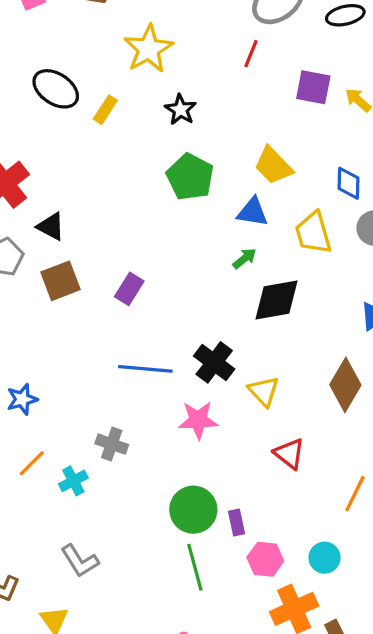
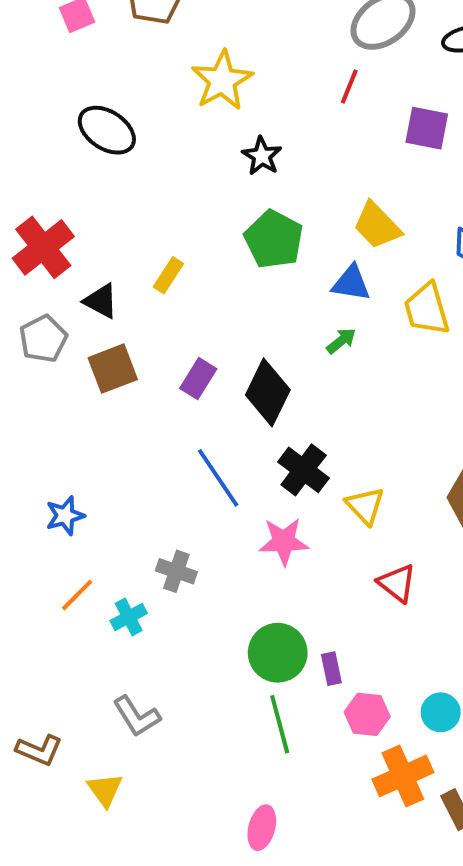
yellow rectangle: (105, 110) -> (168, 275), moved
black diamond: (277, 300) -> (268, 392), moved, turned -54
blue line: (145, 369) -> (218, 478), turned 51

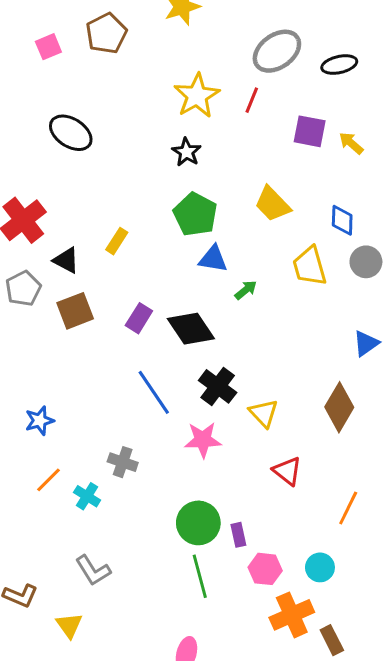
yellow star: (222, 80) -> (197, 96), moved
blue triangle: (351, 283) -> (213, 259), moved
black diamond: (268, 392) -> (191, 329), turned -60
cyan cross: (129, 617) -> (87, 496), turned -30

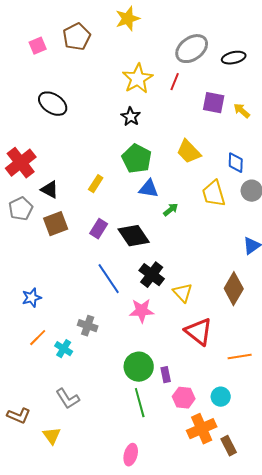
yellow rectangle: (117, 241) -> (96, 184), moved
red triangle: (287, 471) -> (199, 332), size x1.4
orange line: (348, 508) -> (240, 357), turned 55

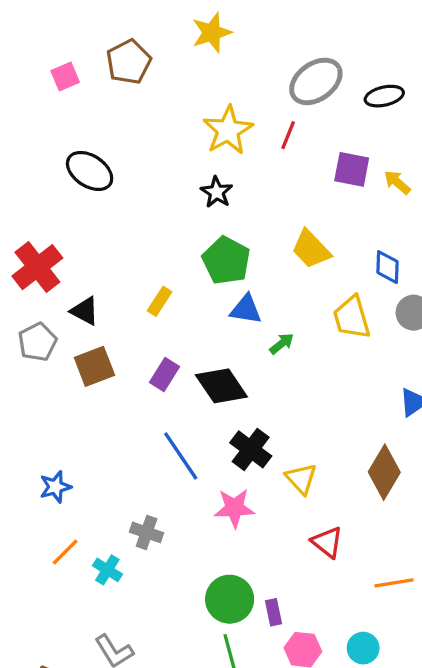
red triangle: (199, 332) -> (327, 542), size x0.7

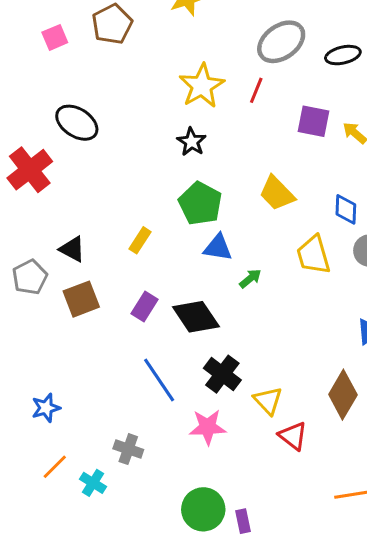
red cross: (37, 267) -> (30, 170), moved
red triangle: (327, 542) -> (293, 436), moved

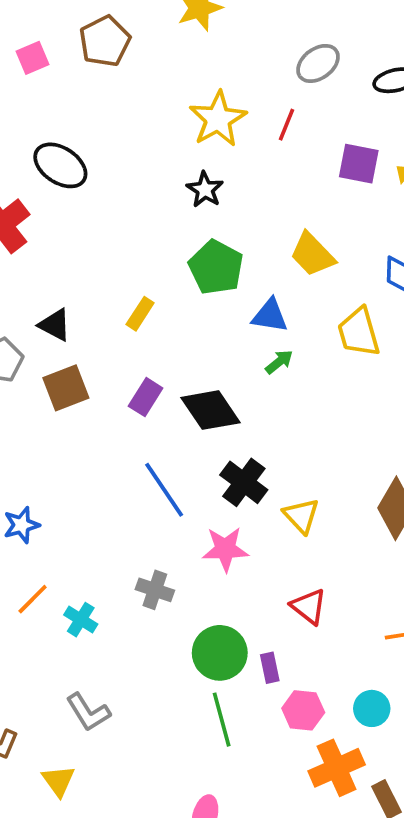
gray ellipse: (281, 42) -> (318, 63), size x0.7
blue triangle: (218, 248) -> (270, 316), moved
red triangle: (293, 436) -> (309, 607), moved
gray cross: (128, 449) -> (155, 590), moved

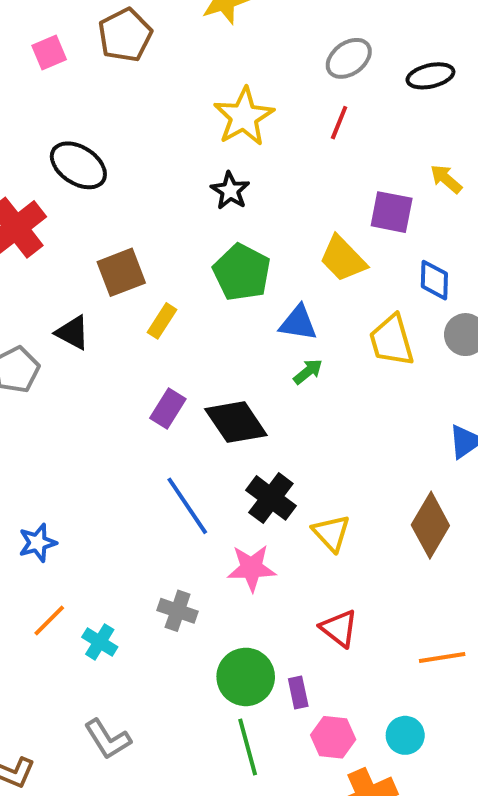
red line: (286, 125) -> (339, 123), moved
purple square: (359, 164) -> (392, 212), moved
brown square: (66, 388) -> (121, 272), moved

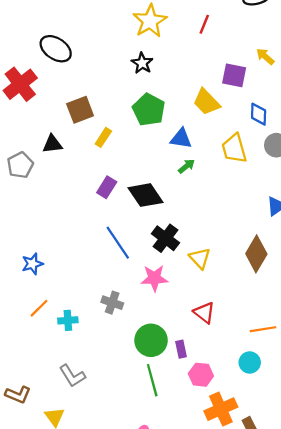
black triangle: (73, 333) -> (52, 144), turned -35
cyan cross: (100, 642) -> (68, 320), turned -36
cyan circle: (405, 735) -> (250, 362), moved

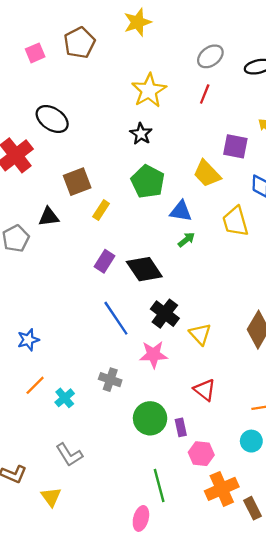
cyan cross: (68, 320) -> (65, 398), turned -36
green line: (152, 380) -> (159, 485), moved

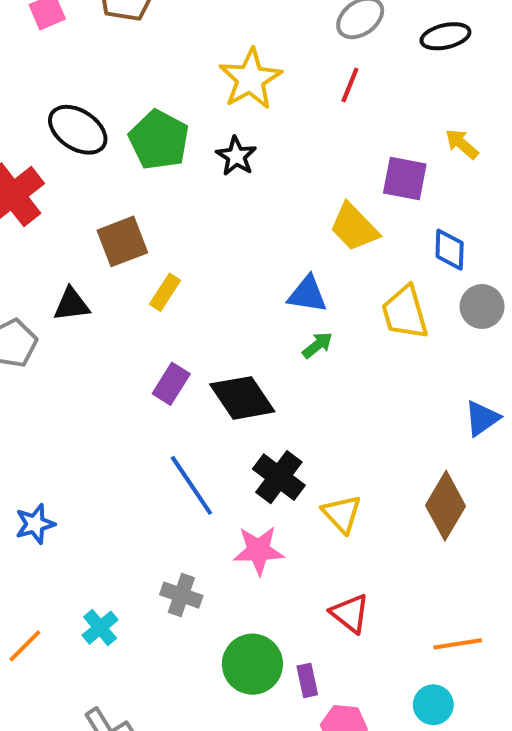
green pentagon: (148, 182) -> (159, 140), moved
orange line: (35, 385) -> (25, 646), moved

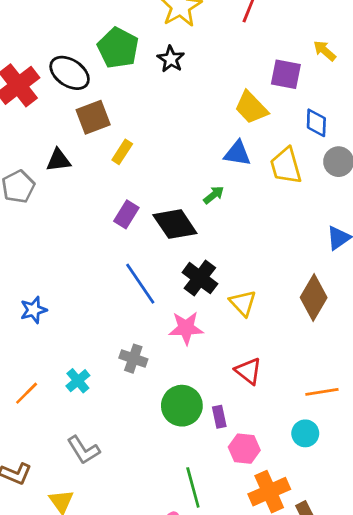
black ellipse: (78, 130) -> (70, 73), moved
blue triangle: (307, 294) -> (237, 153), moved
green arrow: (317, 345) -> (214, 195), moved

